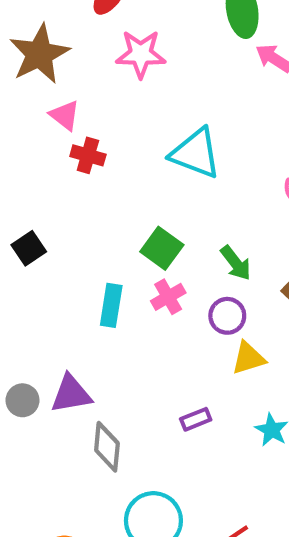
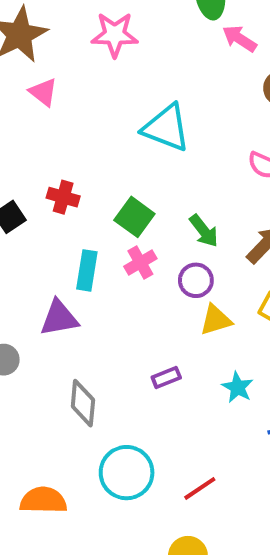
red cross: (88, 155) -> (63, 197), moved
purple triangle: (71, 394) -> (59, 318), moved

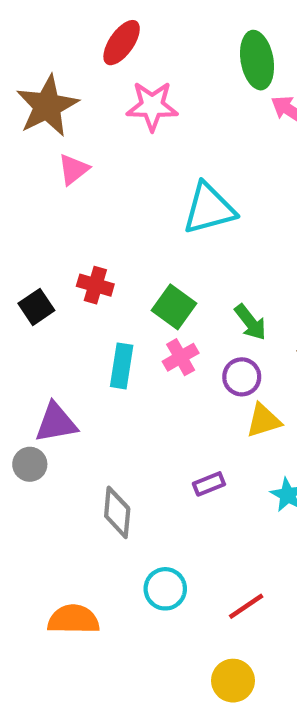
pink triangle: (43, 92) -> (73, 169), turned 44
cyan triangle: (166, 128) -> (209, 209), turned -36
purple triangle: (59, 318) -> (56, 423), moved
cyan circle: (127, 473) -> (165, 589), size x0.7

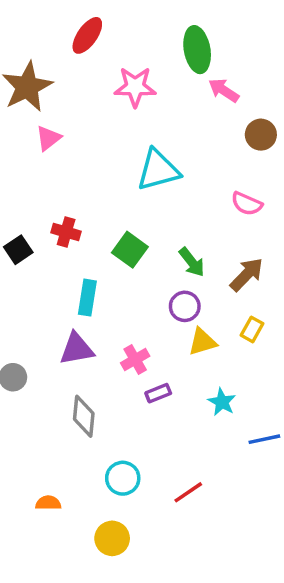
pink star: (152, 106) -> (135, 87), moved
pink cross: (181, 357) -> (135, 360), moved
purple triangle: (56, 423) -> (77, 349), moved
orange semicircle: (73, 619) -> (48, 503), size x0.6
yellow circle: (233, 681) -> (112, 538), moved

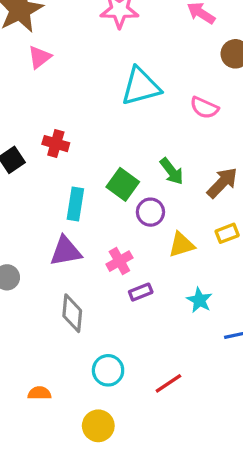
pink semicircle: (247, 204) -> (204, 108), moved
green square: (130, 250) -> (123, 184), moved
purple circle: (185, 306) -> (150, 212), moved
yellow rectangle: (252, 329) -> (227, 233), turned 40

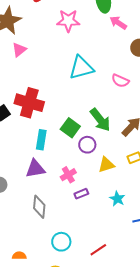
red cross: (56, 144) -> (29, 103), size x1.8
green arrow: (172, 171) -> (100, 120), size x1.4

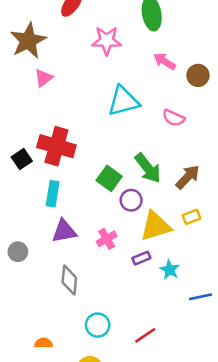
pink arrow: (118, 23) -> (165, 61), moved
cyan rectangle: (41, 140) -> (53, 194), moved
yellow triangle: (106, 165) -> (156, 226), size x1.5
purple rectangle: (81, 194) -> (141, 258), moved

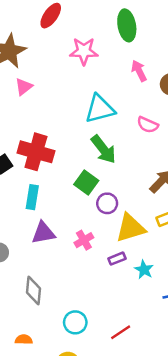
pink arrow: (165, 61) -> (139, 71), turned 30
green arrow: (148, 168) -> (103, 149), moved
gray diamond: (69, 280) -> (34, 290), moved

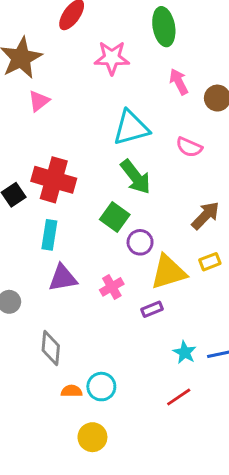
cyan star: (144, 270) -> (185, 352), moved
red line: (121, 332) -> (179, 397), moved
orange semicircle: (24, 340) -> (72, 391), moved

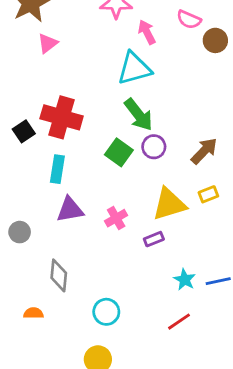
pink arrow: (179, 82) -> (147, 32), moved
pink semicircle: (189, 147) -> (189, 19), moved
purple circle: (140, 242) -> (154, 147), moved
orange semicircle: (72, 391) -> (34, 313), moved

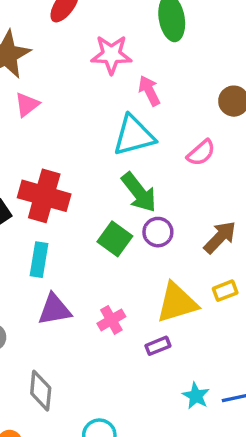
pink semicircle: (189, 19) -> (201, 153), moved, turned -65

